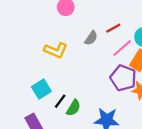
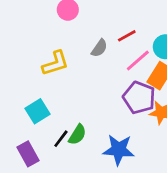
yellow L-shape: (56, 50) -> (55, 63), turned -40
black line: (60, 101) -> (61, 139), moved

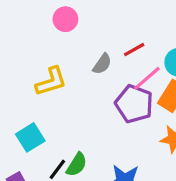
purple pentagon: (139, 98) -> (134, 104), moved

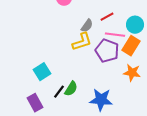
pink line: (147, 78) -> (115, 35), turned 48
yellow L-shape: (51, 81) -> (82, 42), moved

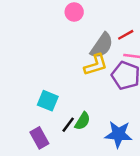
gray semicircle: (87, 26) -> (102, 46), size x1.6
cyan square: (42, 72) -> (48, 101), turned -36

